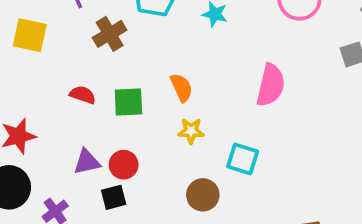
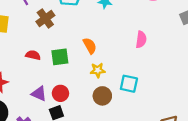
pink semicircle: (271, 85) -> (141, 40), size x0.7
purple triangle: (87, 162) -> (39, 94), turned 42
brown circle: (203, 195) -> (102, 96), moved

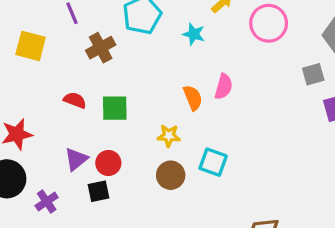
pink semicircle: (141, 40) -> (224, 87), moved
orange semicircle: (90, 46) -> (193, 98), moved
purple triangle: (39, 94) -> (76, 159), turned 49

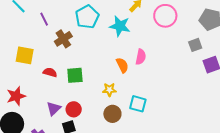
cyan star: (194, 34) -> (120, 26), size x1.5
yellow square: (31, 46) -> (25, 55), moved

